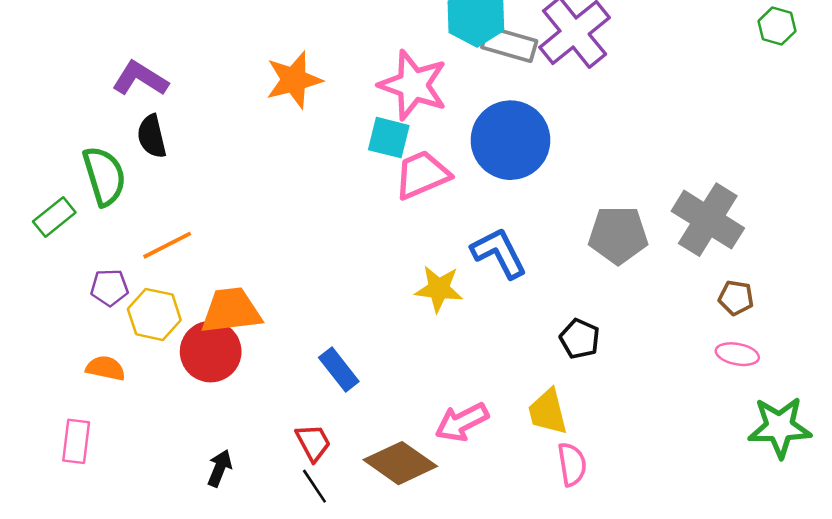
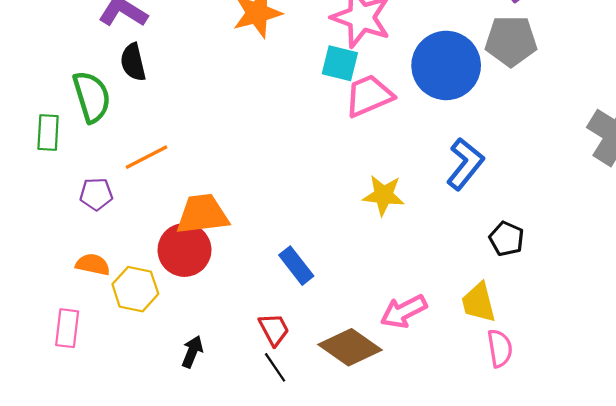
green rectangle: (54, 217) -> (48, 133), turned -48
gray pentagon: (618, 235) -> (511, 41), moved
blue L-shape: (499, 253) -> (465, 164), moved, turned 66
yellow hexagon: (154, 314) -> (135, 289), moved

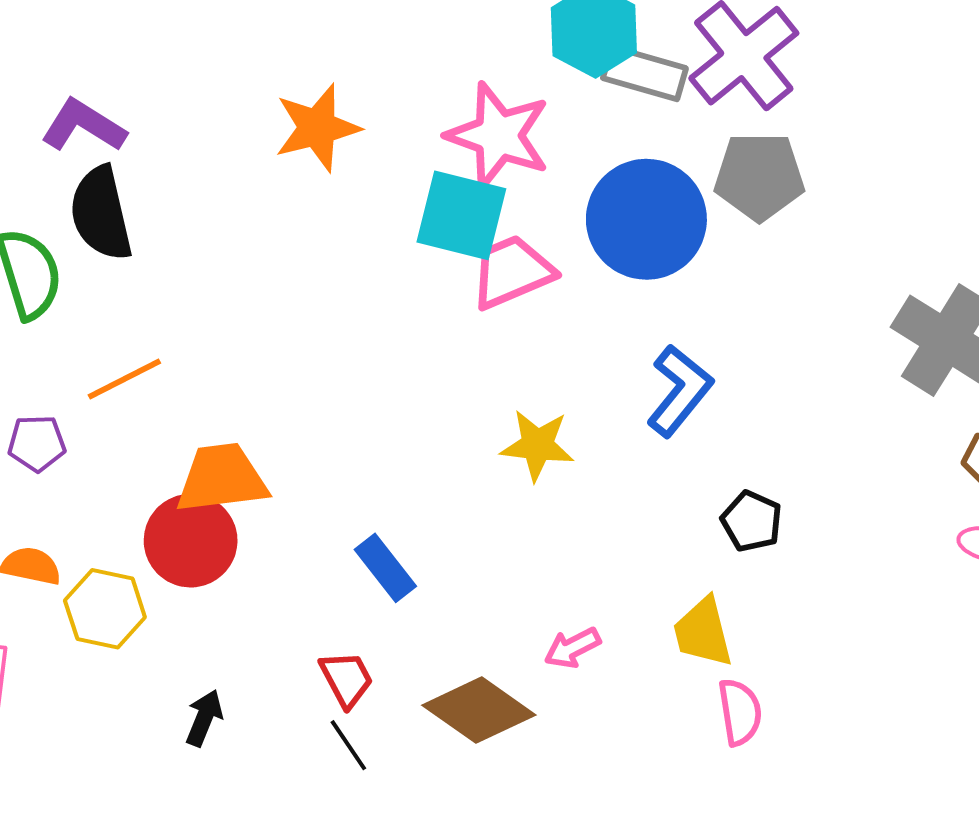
black semicircle: (133, 62) -> (101, 213), size x1.4
cyan square: (340, 63) -> (461, 215), size x1.4
pink arrow: (404, 311) -> (572, 648), size x0.7

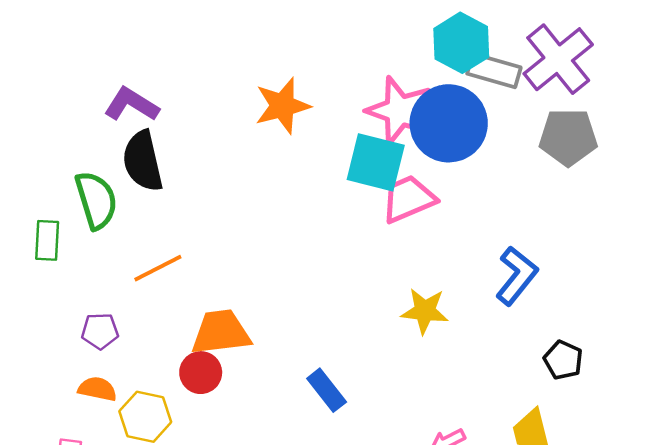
blue circle: (646, 219) -> (449, 123), moved
purple pentagon: (37, 443) -> (100, 331), moved
red circle: (191, 541) -> (201, 373), size x0.7

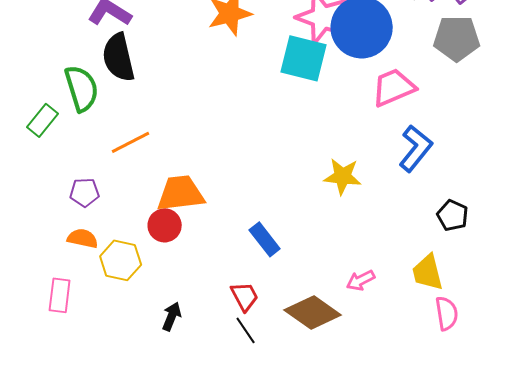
pink trapezoid: (408, 199) -> (394, 87), moved
green rectangle: (47, 240) -> (43, 120), turned 36

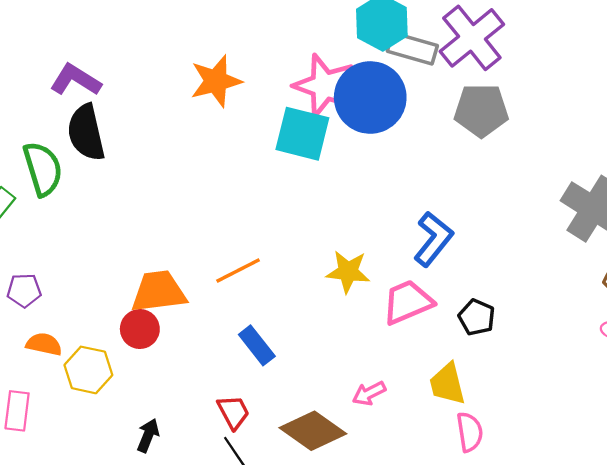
pink trapezoid: (394, 87) -> (408, 302), moved
orange line: (131, 142) -> (238, 271), moved
purple pentagon: (85, 192) -> (24, 290), moved

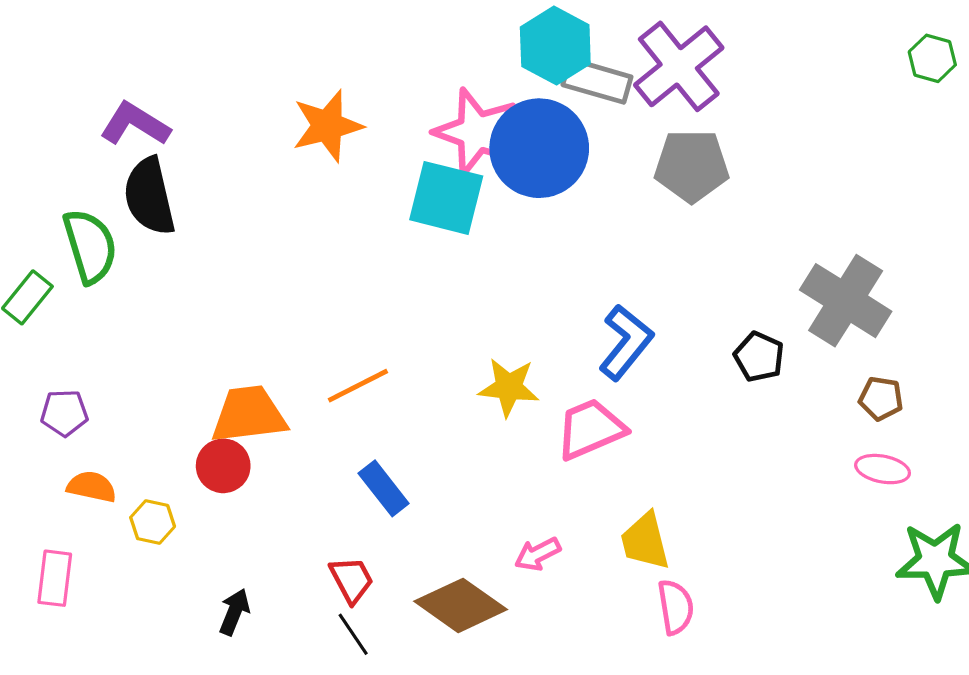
black pentagon: (477, 317) -> (759, 357), moved
yellow hexagon: (88, 370) -> (153, 522), size x0.7

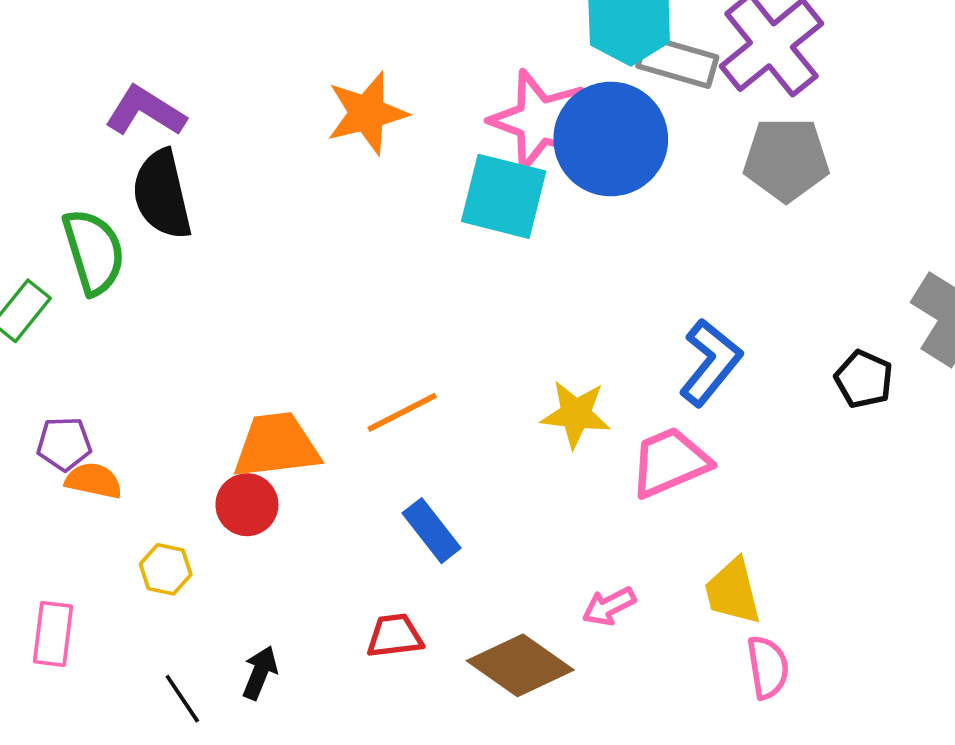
orange semicircle: (92, 487) -> (94, 481), moved
red trapezoid: (352, 580) -> (395, 636), turned -69
black line: (353, 634) -> (182, 699), moved

